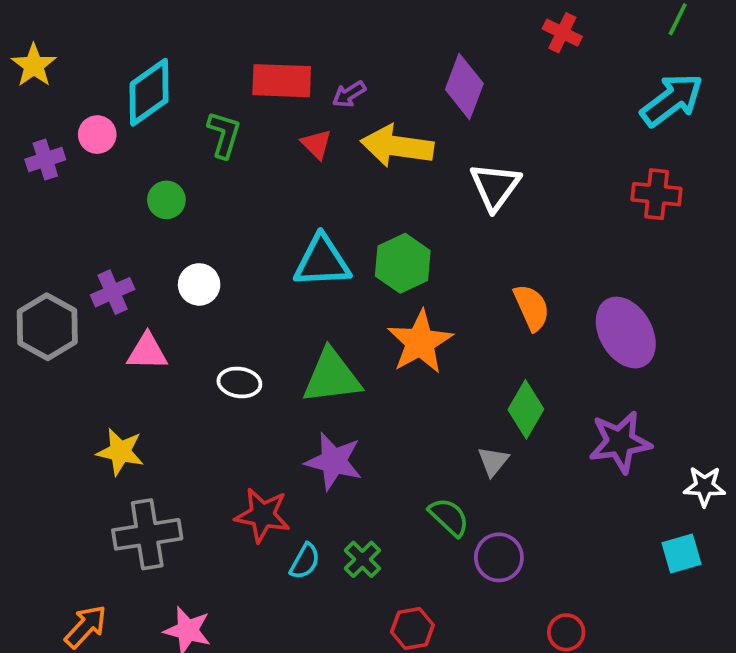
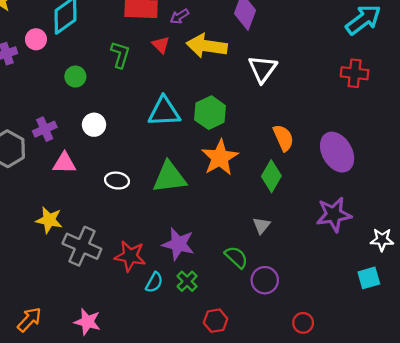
green L-shape: (224, 135) -> (120, 55), moved
green diamond: (526, 409) -> (271, 176), moved
purple star: (334, 461) -> (178, 244), moved
gray cross: (147, 534) -> (82, 246), moved, turned 33

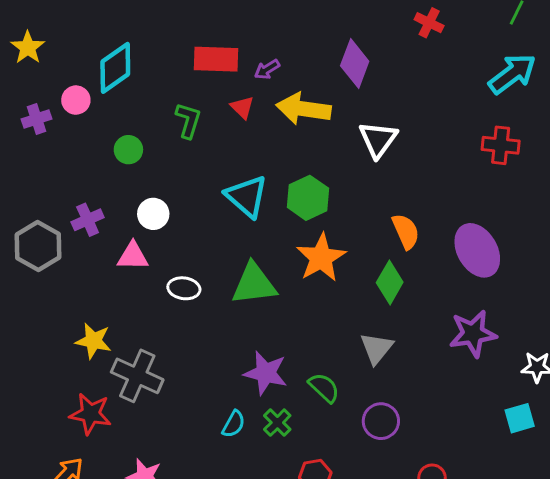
cyan triangle: (164, 112) -> (247, 196), turned 44
pink triangle: (64, 163) -> (133, 256), moved
gray triangle: (261, 225) -> (377, 348), size x1.4
red star: (130, 256) -> (90, 414), moved
green semicircle: (236, 257) -> (324, 388), moved

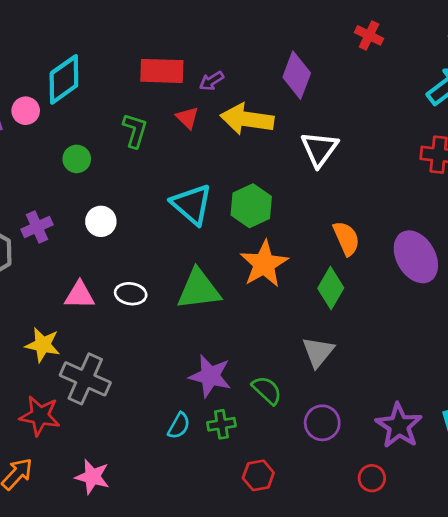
pink triangle: (133, 256) -> (80, 295), moved
purple star: (473, 334) -> (399, 426), moved, turned -30
green cross: (277, 423) -> (221, 424), turned 36

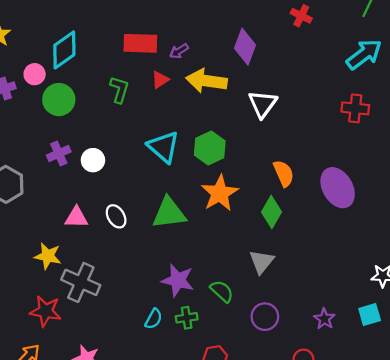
red triangle: (187, 118) -> (160, 80), turned 42
green circle: (77, 159) -> (59, 100), moved, size x1.5
purple cross: (37, 227) -> (59, 154), moved
white ellipse: (131, 294) -> (116, 216), turned 50
purple star: (399, 426) -> (324, 319), size x0.6

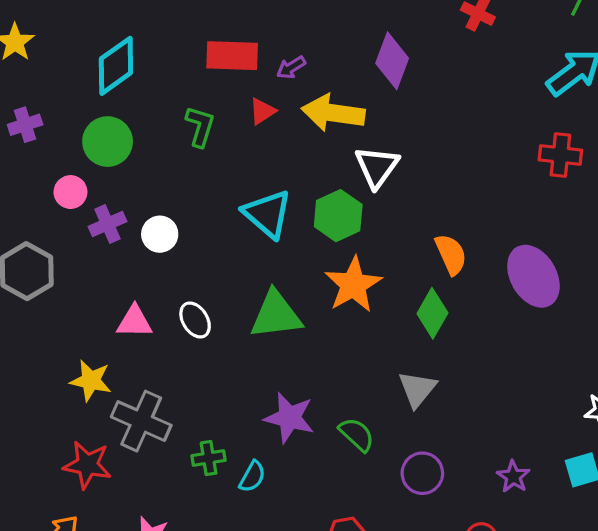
pink circle: (35, 74) -> (70, 192), moved
white triangle: (263, 104) -> (377, 167), moved
green cross: (187, 318) -> (209, 458), moved

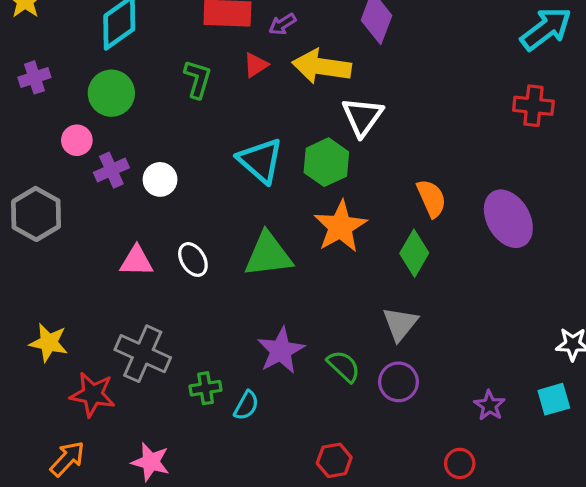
yellow star: (91, 381) -> (49, 343), moved
purple star: (289, 418) -> (281, 350), turned 30
purple circle: (422, 473) -> (399, 382), moved

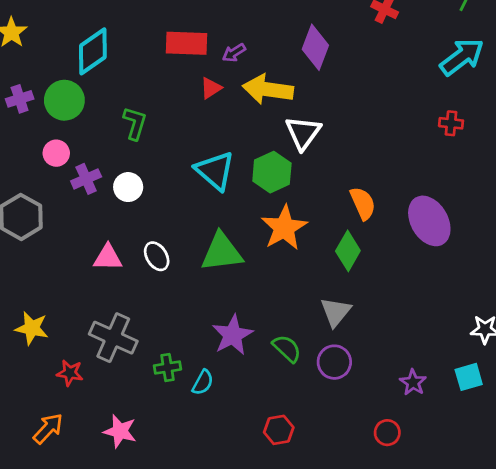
green L-shape: (198, 79) -> (135, 123), moved
green circle: (111, 93) -> (64, 100), moved
red cross: (533, 106) -> (451, 123), size x0.7
red star: (93, 394) -> (70, 373), size x0.7

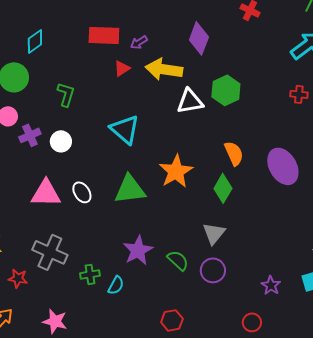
cyan diamond: (93, 51) -> (35, 41), size x0.7
white triangle: (303, 133) -> (190, 101), turned 44
green hexagon: (272, 172) -> (226, 90), moved
pink triangle: (108, 258) -> (46, 193), size x1.4

